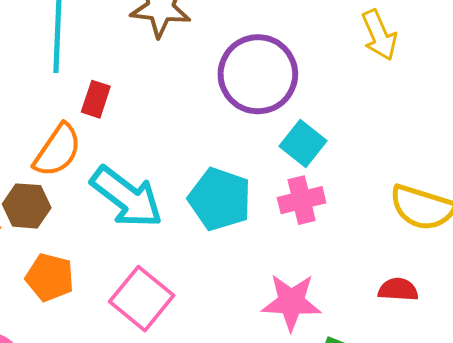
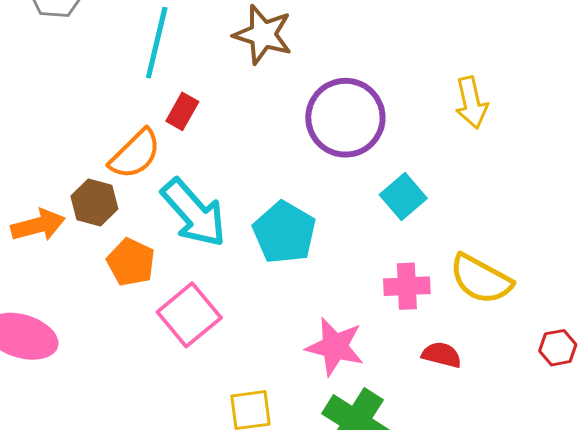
cyan square: (303, 143) -> (403, 196), moved
pink cross: (302, 200) -> (407, 286), moved
orange pentagon: (50, 277) -> (131, 262), moved

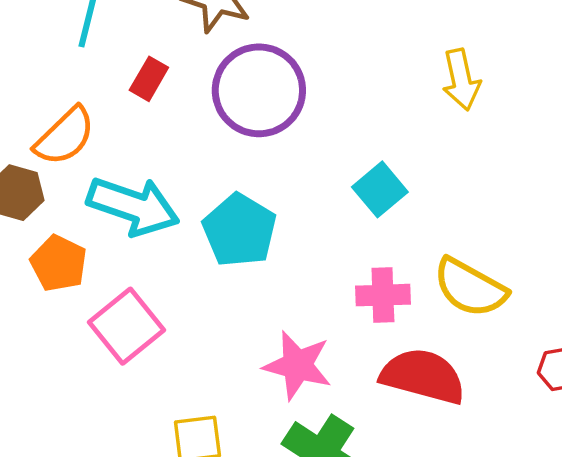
red rectangle: (182, 111) -> (149, 79), moved
purple circle: (345, 118) -> (259, 90), moved
cyan arrow: (194, 213) -> (133, 206), turned -30
red semicircle: (442, 355) -> (423, 376), size x1.8

